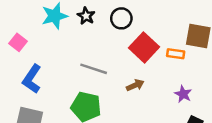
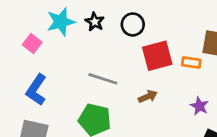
pink square: (18, 42) -> (32, 43), moved
red square: (144, 47) -> (157, 56), turned 32

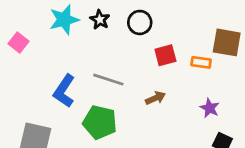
pink square: (32, 43) -> (19, 42), moved
red square: (157, 56) -> (165, 55), size x0.7
blue L-shape: (36, 90) -> (64, 91), moved

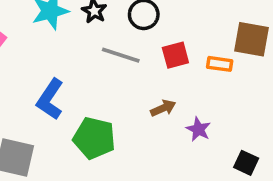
gray line: (108, 80) -> (121, 55), moved
purple star: (210, 108) -> (198, 129), moved

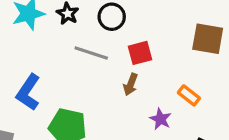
orange rectangle: (220, 64) -> (189, 95), moved, turned 30
brown arrow: (163, 108) -> (131, 84), moved, turned 135

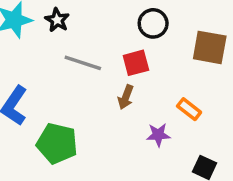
black circle: (112, 17) -> (153, 23), moved
purple star: (160, 119) -> (158, 135), turned -30

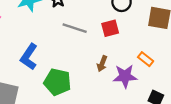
brown arrow: (126, 97) -> (102, 64), moved
purple star: (158, 135) -> (125, 76), size x1.5

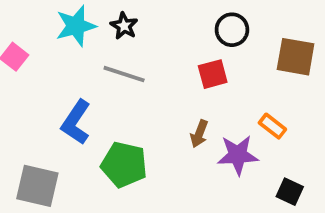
gray line: (75, 28) -> (124, 74), moved

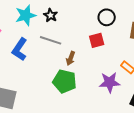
blue L-shape: (76, 122) -> (20, 49), moved
brown arrow: (199, 134) -> (71, 58), moved
green pentagon: (124, 165) -> (65, 81), moved

